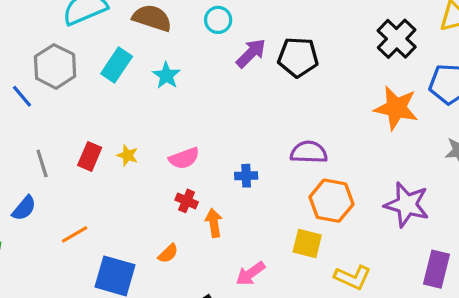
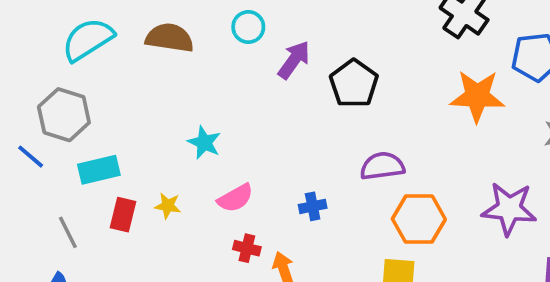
black pentagon: (298, 57) -> (354, 84), moved, turned -30
cyan rectangle: (117, 65) -> (99, 170), moved, turned 52
cyan star: (166, 75) -> (204, 142), moved

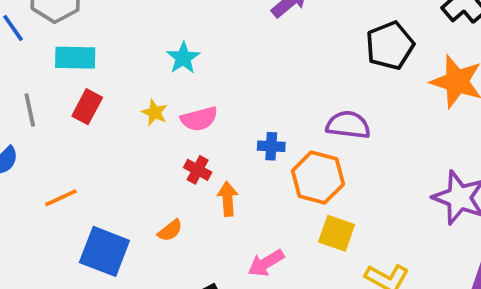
black pentagon: (354, 84) -> (390, 46), moved
yellow star: (168, 206) -> (155, 113), moved
orange hexagon: (419, 219) -> (318, 178), moved

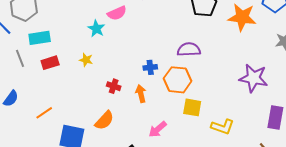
red rectangle: (87, 107) -> (50, 63), turned 54
gray line: (30, 110) -> (20, 58), moved
pink semicircle: (199, 119) -> (117, 13), moved
orange arrow: (228, 199) -> (141, 94), moved
orange semicircle: (170, 230) -> (104, 120), size x1.5

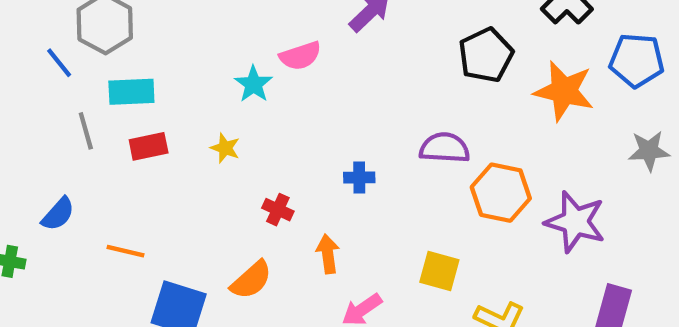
orange hexagon: (178, 80) -> (501, 193), moved
orange arrow: (141, 94) -> (328, 254), moved
orange line: (44, 113) -> (126, 251), turned 42

